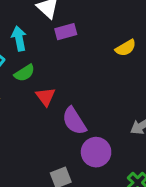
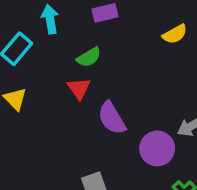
green semicircle: (24, 73) -> (89, 57), moved
purple circle: (96, 152) -> (157, 148), moved

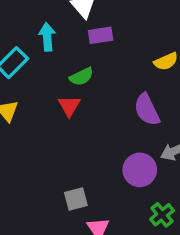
purple semicircle: (112, 118) -> (147, 110), moved

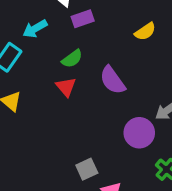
cyan arrow: (47, 37) -> (35, 29), turned -105
purple semicircle: (147, 110) -> (112, 80), moved

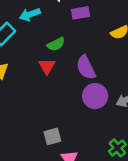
purple rectangle: (83, 19) -> (81, 13), moved
purple circle: (139, 133) -> (95, 96), moved

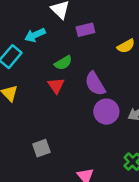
gray square: (52, 136) -> (41, 148), moved

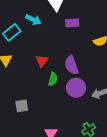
cyan arrow: (35, 35) -> (33, 20), turned -140
green semicircle: (63, 63) -> (53, 79), moved, turned -56

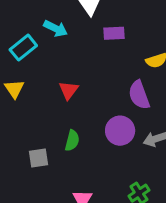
purple semicircle: (72, 65) -> (139, 95), moved
green semicircle: (53, 79) -> (72, 141), moved

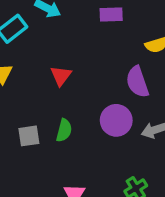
gray square: (38, 158) -> (29, 136), moved

